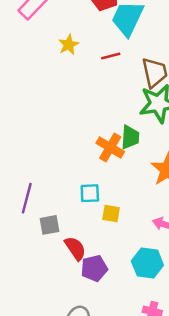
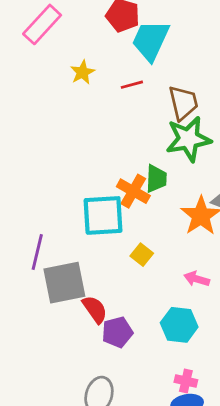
cyan square: (90, 193) -> (103, 215), moved, size x1.8
yellow square: (111, 214) -> (142, 255), moved, turned 30
gray square: (50, 225) -> (64, 283), size x1.8

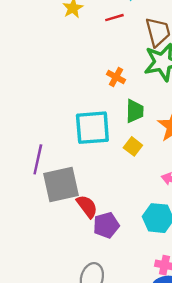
green trapezoid: (156, 179) -> (135, 111), moved
orange cross: (133, 191) -> (116, 77), moved, size x0.7
yellow square: (142, 255) -> (133, 146), moved

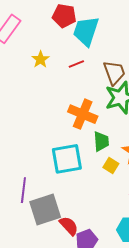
orange cross: (116, 77) -> (83, 114), size x1.8
yellow square: (133, 146) -> (111, 166), moved

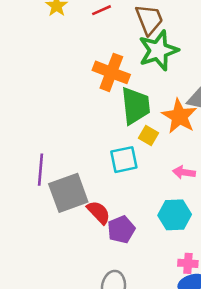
green trapezoid: (101, 141) -> (136, 106), size x1.5
cyan square: (67, 159) -> (124, 160), moved, size x0.7

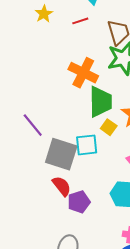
purple line: (40, 170) -> (33, 125), moved, turned -50
gray square: (68, 193) -> (61, 154), moved, turned 32

